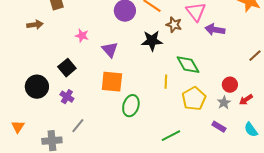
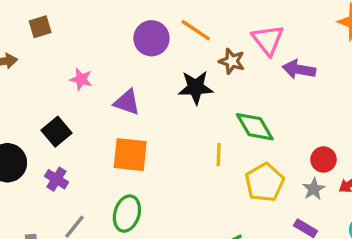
purple triangle: (110, 50) -> (127, 102), turned -30
green ellipse: (131, 106) -> (127, 214), moved

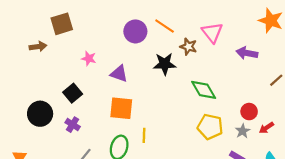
brown square: (40, 27) -> (62, 24), size x1.5
purple arrow: (299, 69) -> (247, 53), moved
yellow line: (219, 155) -> (144, 135), moved
yellow pentagon: (265, 182) -> (210, 127), turned -30

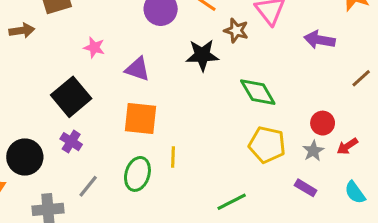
black square: (73, 93) -> (71, 97), size x1.4
black circle: (40, 114) -> (25, 157), moved

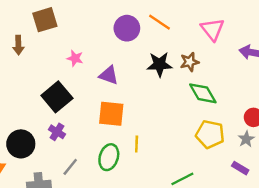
brown arrow: (22, 30) -> (18, 45), turned 96
brown star: (236, 30) -> (190, 62), moved, turned -30

